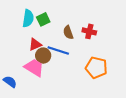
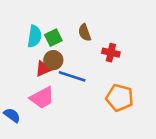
brown semicircle: (68, 32) -> (85, 33), moved
brown circle: (43, 56) -> (53, 60), moved
pink trapezoid: (34, 68) -> (42, 98), turned 120

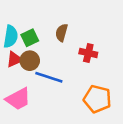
brown semicircle: (85, 33) -> (62, 33), turned 36
red triangle: (43, 69) -> (14, 59), moved

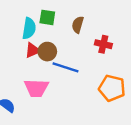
green square: (30, 38) -> (47, 17), moved, turned 35
pink trapezoid: (18, 99) -> (36, 88), turned 30

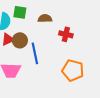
brown semicircle: (78, 25) -> (45, 18), turned 72
blue line: (66, 67) -> (35, 53), turned 60

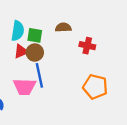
green square: (20, 12) -> (35, 35), moved
blue line: (35, 53) -> (39, 75), moved

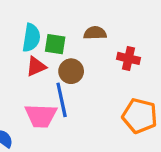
brown circle: (35, 52) -> (71, 71), moved

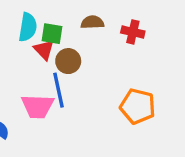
red cross: (128, 58) -> (133, 32), moved
red triangle: (36, 66) -> (44, 50), moved, turned -50

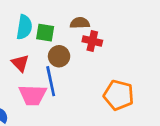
red cross: (133, 32) -> (92, 41), moved
red triangle: (44, 50) -> (20, 63), moved

